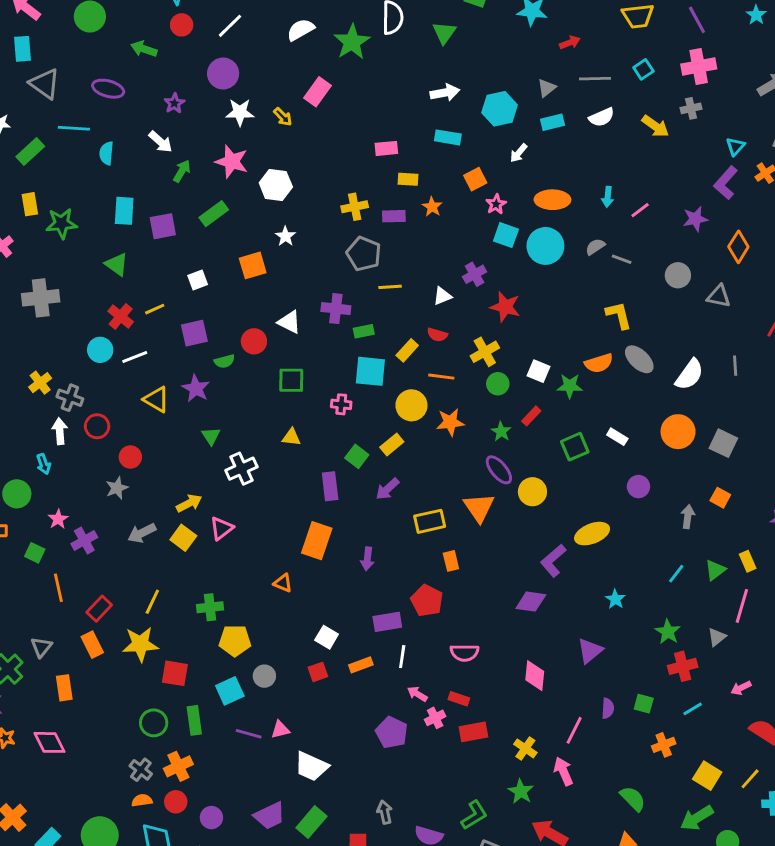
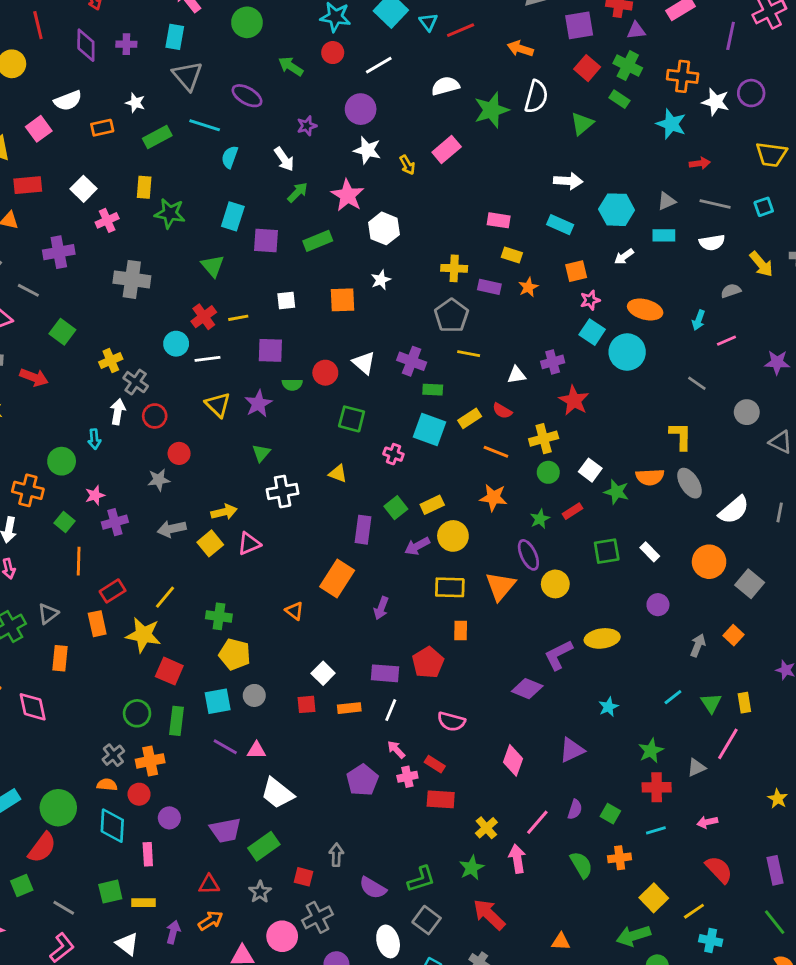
gray semicircle: (595, 247) -> (731, 291), moved
yellow circle: (411, 405) -> (453, 536), moved
green triangle: (715, 570) -> (711, 703), turned -40
green semicircle: (633, 799) -> (581, 865), moved

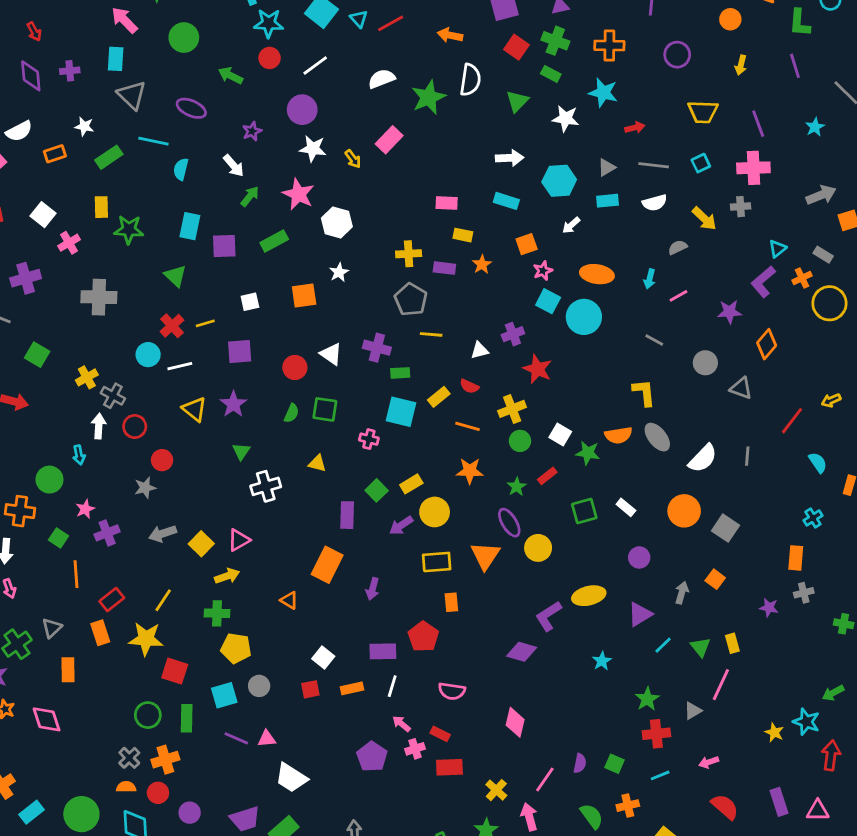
white star: (716, 102) -> (566, 118), moved
green semicircle: (292, 385) -> (292, 413), moved, turned -60
yellow arrow: (224, 512) -> (227, 576), moved
purple triangle: (572, 750) -> (640, 614), moved

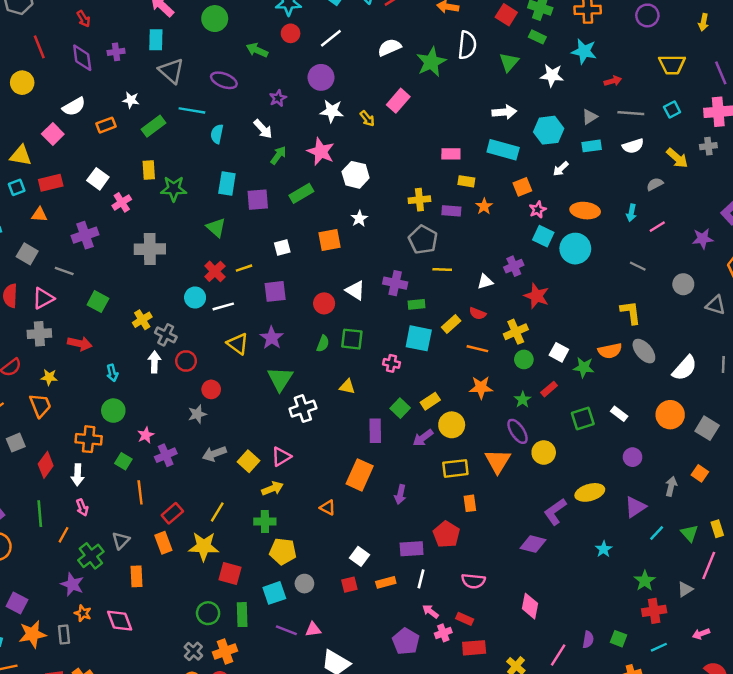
cyan rectangle: (506, 201) -> (503, 150), size x1.4
green triangle: (241, 451) -> (280, 379), size x1.6
cyan arrow: (79, 455) -> (112, 373), moved

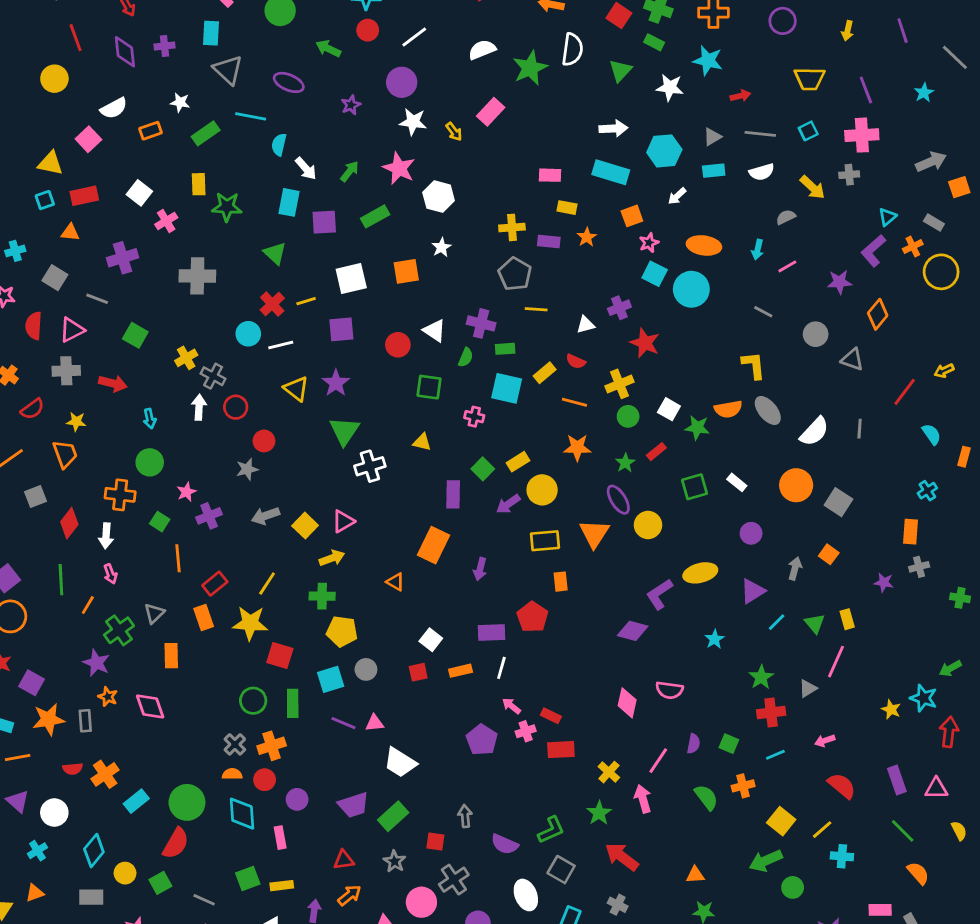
white arrow: (263, 129) -> (306, 169), moved
white square: (282, 248) -> (351, 279), size x1.6
green semicircle: (323, 344) -> (466, 357), moved
pink semicircle: (473, 581) -> (669, 690), moved

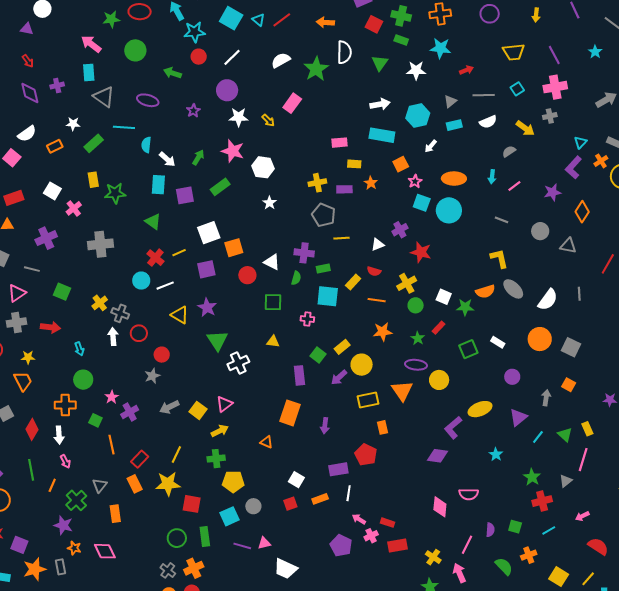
orange square: (406, 271) -> (234, 248), moved
purple ellipse: (618, 500) -> (416, 365), turned -45

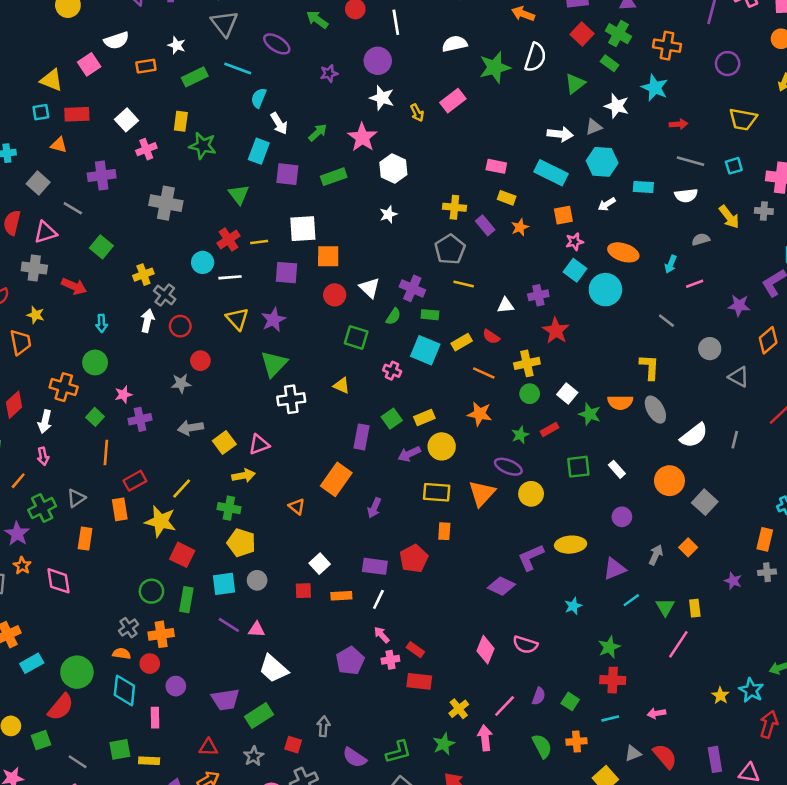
white line: (232, 57) -> (396, 22), turned -72
gray triangle: (450, 101) -> (594, 127), moved
purple rectangle: (344, 189) -> (485, 225), turned 35
gray triangle: (566, 481) -> (633, 753), moved

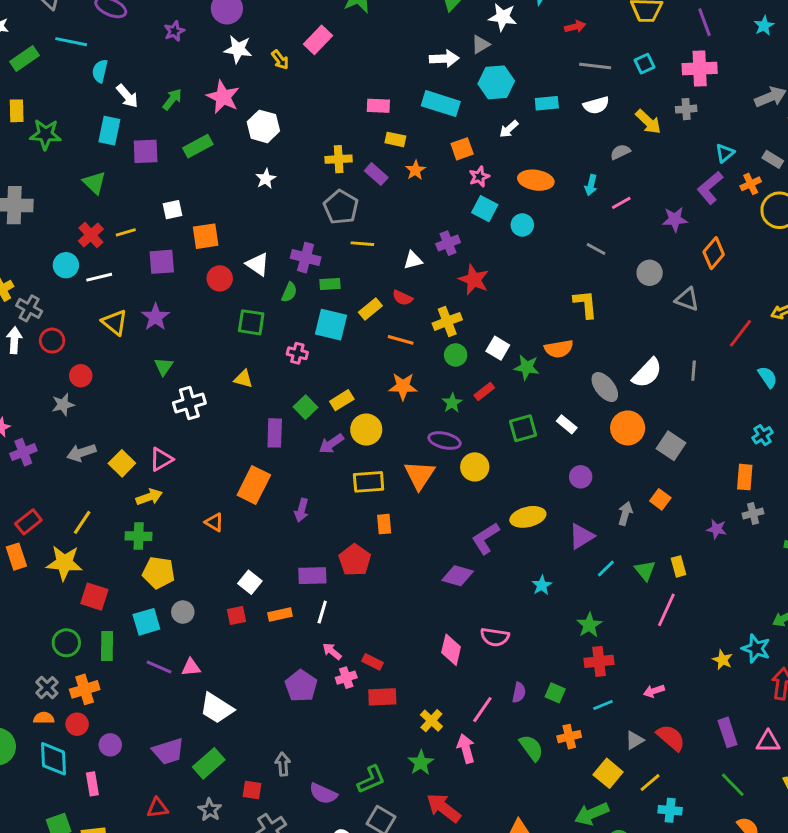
white square: (303, 229) -> (173, 210), size x0.6
cyan circle: (605, 290) -> (522, 225), size x0.6
green triangle: (274, 364) -> (164, 366), size x0.6
gray ellipse: (655, 410) -> (605, 387), moved

